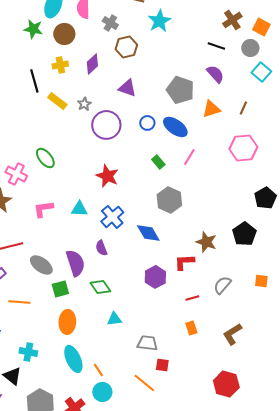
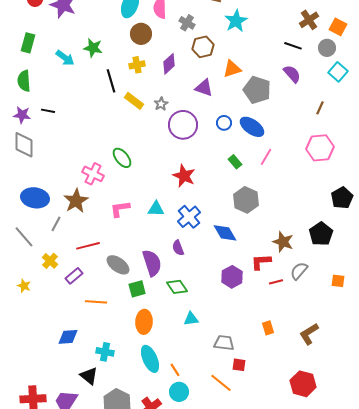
green star: (33, 29) -> (93, 48), moved
orange triangle: (211, 109) -> (232, 69), moved
gray semicircle: (222, 285) -> (299, 271), moved
red line: (192, 298) -> (276, 282), moved

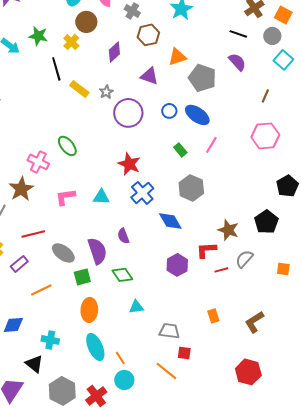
yellow cross: (137, 65) -> (71, 42), moved, turned -35
blue cross: (189, 217) -> (142, 193), moved
orange line: (96, 302) -> (41, 290), turned -30

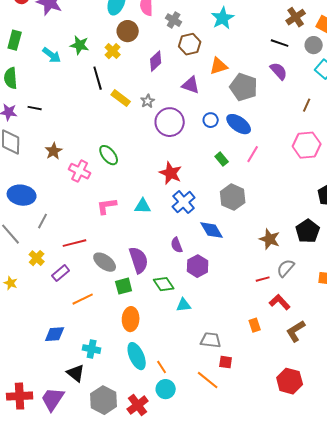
brown star: (21, 189) -> (54, 151), moved, size x0.7
purple semicircle: (123, 236) -> (177, 245), moved
red L-shape: (206, 250) -> (280, 302), moved, turned 50
purple hexagon: (177, 265) -> (198, 266), moved
cyan triangle: (136, 307) -> (184, 305), moved

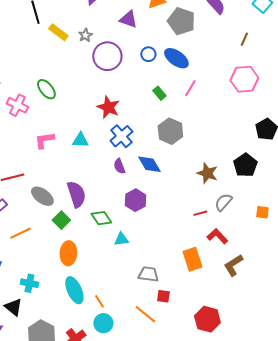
purple semicircle: (177, 245) -> (119, 166), moved
green square: (124, 286) -> (61, 220), turned -30
orange rectangle: (255, 325) -> (192, 259), size x1.6
red hexagon: (290, 381) -> (207, 319), moved

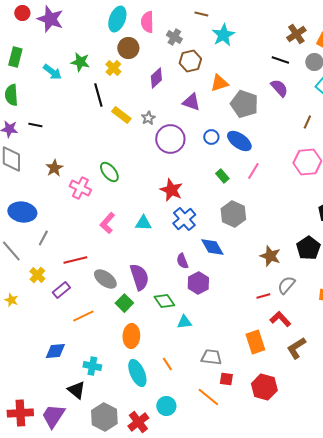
pink L-shape: (44, 140) -> (107, 223), turned -40
purple semicircle: (119, 166) -> (182, 261), moved
orange line: (99, 301) -> (167, 364), moved
red hexagon: (207, 319) -> (264, 387), moved

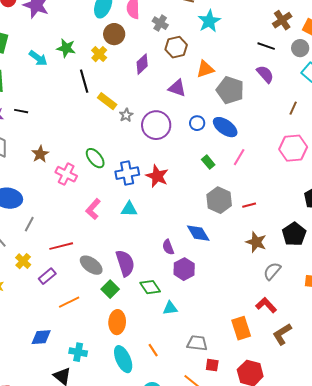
gray star: (148, 118) -> (126, 115), moved
blue cross: (184, 219) -> (127, 173), moved, turned 30
red line: (263, 296) -> (249, 205), moved

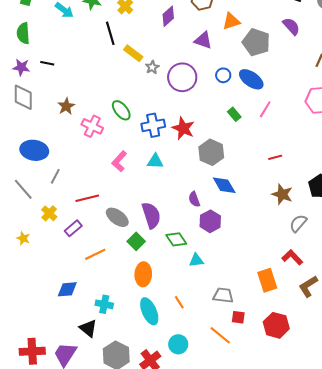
gray hexagon: (219, 200) -> (211, 152), moved

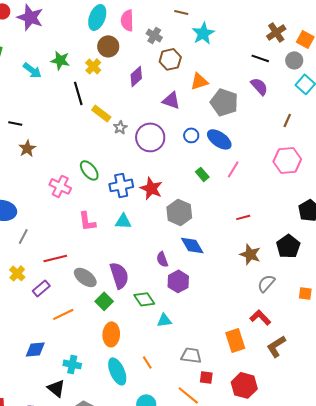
brown star: (66, 106) -> (27, 148), moved
pink L-shape: (119, 161) -> (87, 221), turned -50

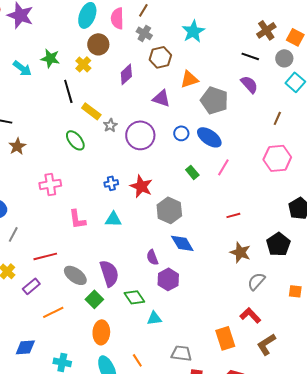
brown line: (181, 12) -> (143, 10), moved, turned -72
green ellipse: (89, 170) -> (75, 140), moved
blue cross: (121, 185) -> (111, 183), size x0.6
pink cross: (60, 186) -> (50, 184), turned -35

